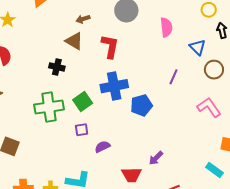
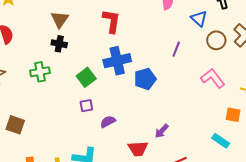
brown triangle: (74, 41) -> (60, 19), moved, turned 36
green cross: (49, 107) -> (40, 72), moved, size x0.7

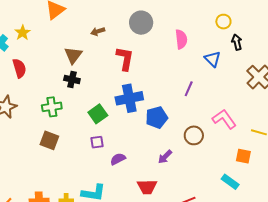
brown circle: (216, 40) -> (194, 135), moved
brown square: (15, 125) -> (49, 140), moved
purple arrow: (162, 131) -> (165, 157), moved

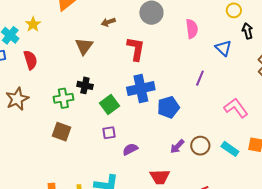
black cross: (72, 80) -> (85, 85), moved
brown circle: (194, 135) -> (200, 146), moved
cyan rectangle: (230, 182) -> (230, 149), moved

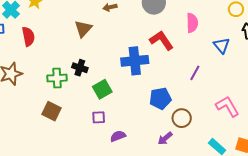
red L-shape: (136, 49) -> (161, 40), moved, turned -50
blue cross: (141, 89) -> (135, 61), moved
brown circle: (200, 146) -> (182, 118), moved

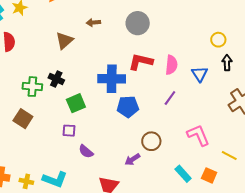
pink semicircle: (192, 23) -> (171, 65), moved
red L-shape: (161, 40) -> (141, 62), turned -50
blue pentagon: (160, 98) -> (128, 107), moved
purple semicircle: (118, 136) -> (86, 151), turned -126

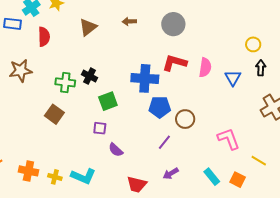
brown triangle: (64, 41) -> (88, 27), moved
purple line: (170, 98) -> (164, 142), moved
brown circle: (151, 141) -> (185, 119), moved
purple arrow: (132, 159) -> (171, 173), moved

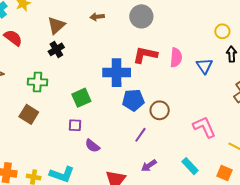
red semicircle: (44, 37) -> (13, 38), turned -48
black cross: (90, 76) -> (56, 49), moved, turned 35
orange square: (238, 180) -> (225, 173), moved

